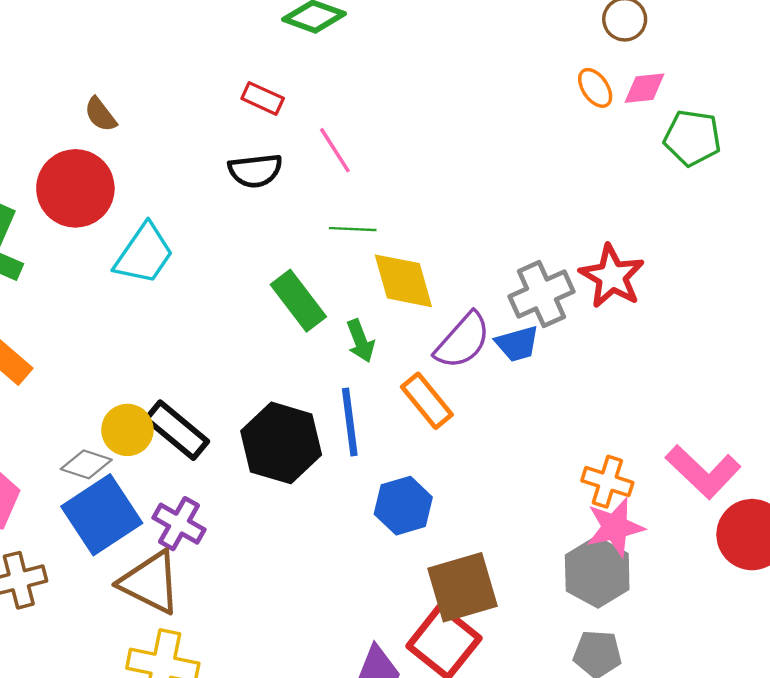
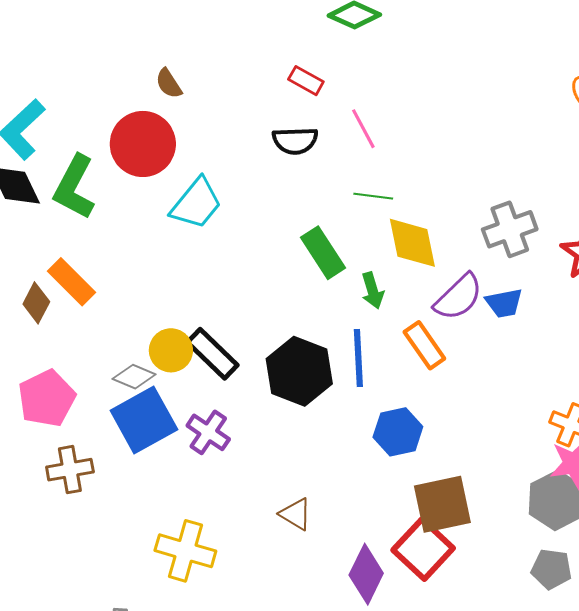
gray cross: (541, 294) -> (510, 229), moved
brown triangle: (150, 582) -> (296, 514), moved, size x0.6

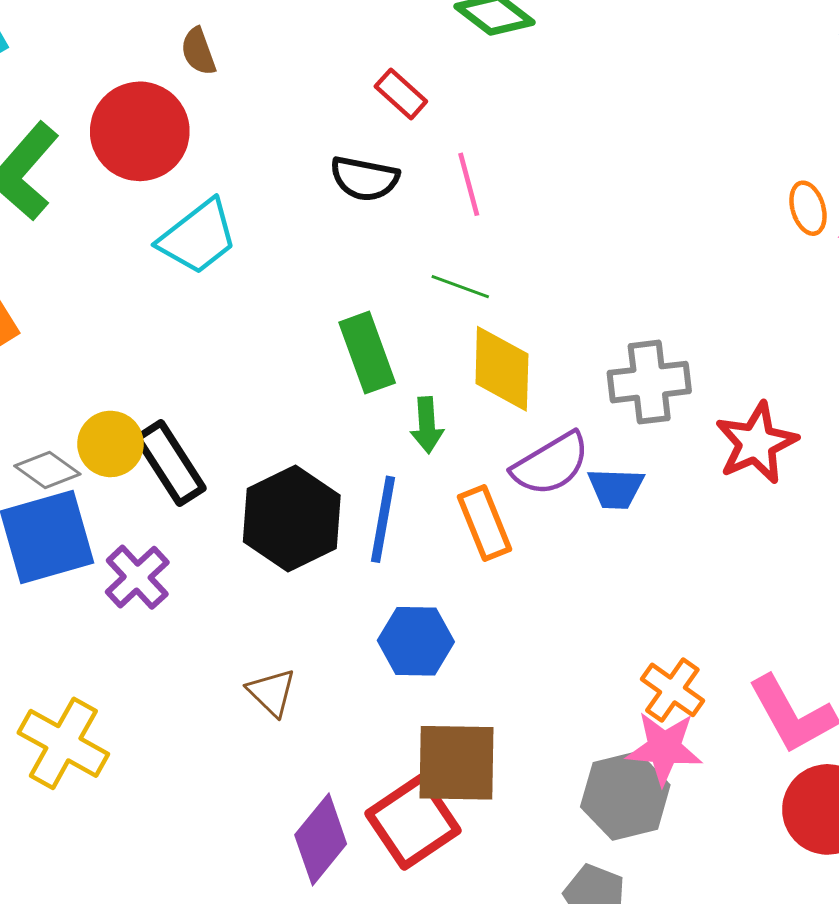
brown triangle: (296, 514) -> (272, 692), moved

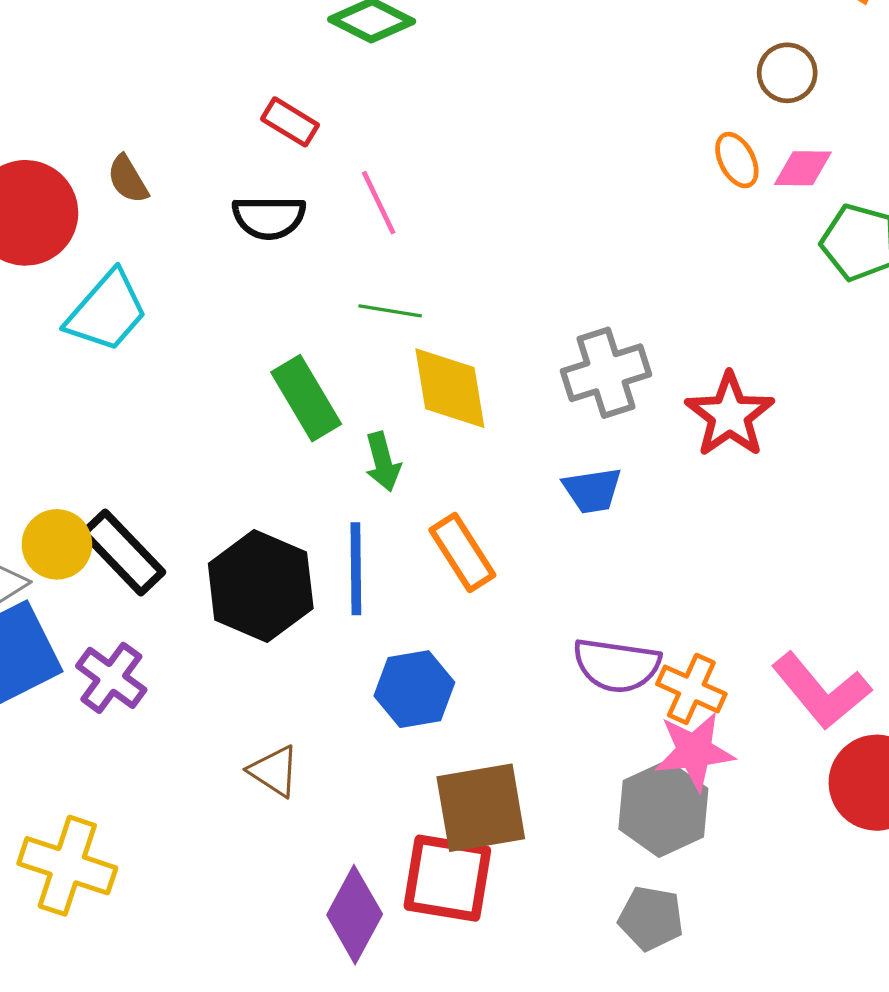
brown semicircle: (198, 51) -> (128, 179), moved
purple semicircle: (551, 464) -> (617, 665), moved, turned 50
red square: (413, 822) -> (447, 878), turned -36

